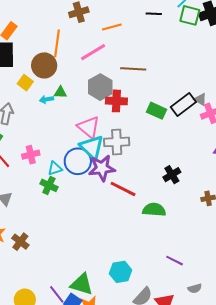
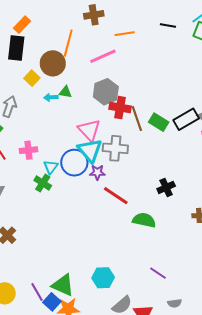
brown line: (133, 69) -> (137, 119), moved, turned 60
cyan triangle: (55, 168) -> (51, 167), turned -42
purple star: (102, 168) -> (97, 172), size x0.6

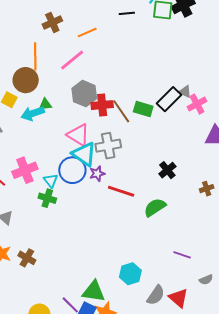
cyan arrow: (51, 97) -> (33, 113), size x1.6
pink cross: (28, 150) -> (25, 170), size x1.4
green semicircle: (144, 220) -> (155, 207), turned -30

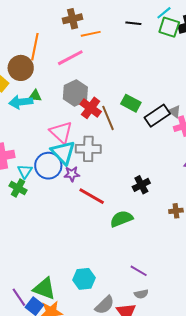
brown cross: (52, 23) -> (73, 19), moved
red cross: (102, 105) -> (91, 108), turned 30
green rectangle: (143, 109) -> (131, 103), moved
gray semicircle: (206, 280) -> (141, 294), moved

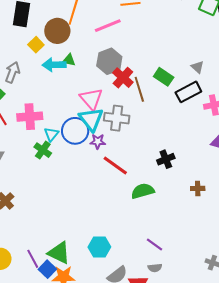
gray triangle: (174, 112) -> (197, 67), moved

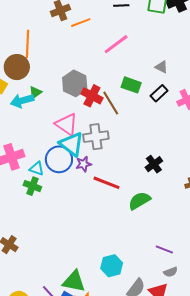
pink line: (108, 26) -> (116, 44), moved
green triangle: (69, 60) -> (35, 92), turned -32
black rectangle: (188, 92) -> (159, 93), size x0.7
cyan triangle: (51, 134) -> (37, 169), turned -35

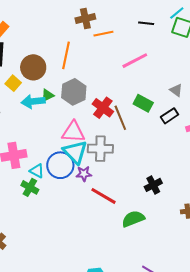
orange line: (28, 44) -> (66, 55), moved
gray hexagon: (75, 83) -> (74, 92), moved
pink triangle: (67, 124) -> (73, 132), turned -40

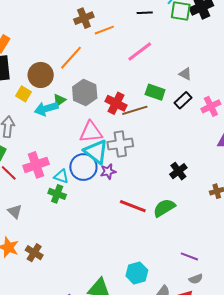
orange line: (66, 55) -> (71, 58), turned 40
brown line: (120, 118) -> (135, 110), turned -75
red line: (104, 196) -> (133, 206), moved

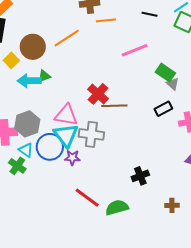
gray hexagon: (85, 92) -> (27, 124), moved
green rectangle: (155, 92) -> (165, 73), moved

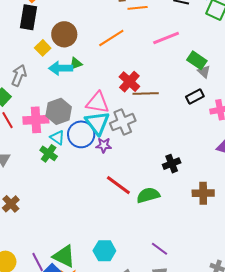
orange line: (67, 38) -> (111, 38), moved
gray cross: (91, 134) -> (123, 122), turned -30
brown cross: (172, 205) -> (203, 193), size x1.5

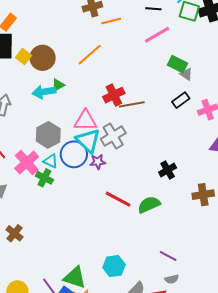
pink line: (166, 38) -> (157, 35), moved
yellow square: (43, 48) -> (24, 56), moved
red cross: (129, 82) -> (114, 95), turned 30
pink cross: (36, 120) -> (27, 163), moved, turned -30

